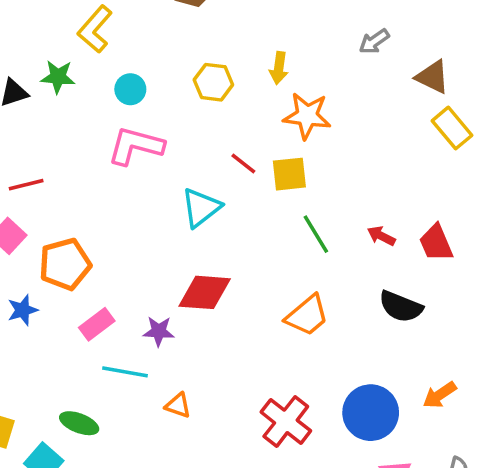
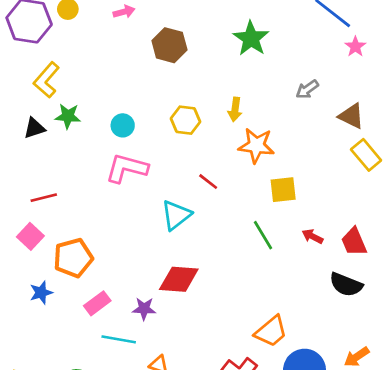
yellow L-shape: (95, 29) -> (46, 80), moved
yellow square: (289, 174) -> (283, 190), moved
black semicircle: (401, 307) -> (346, 285), moved
orange trapezoid: (307, 315) -> (271, 331), moved

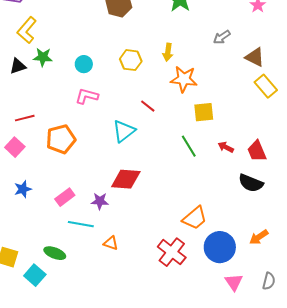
pink L-shape: (127, 168) -> (87, 96), size x0.7
orange pentagon: (73, 258) -> (61, 139), moved

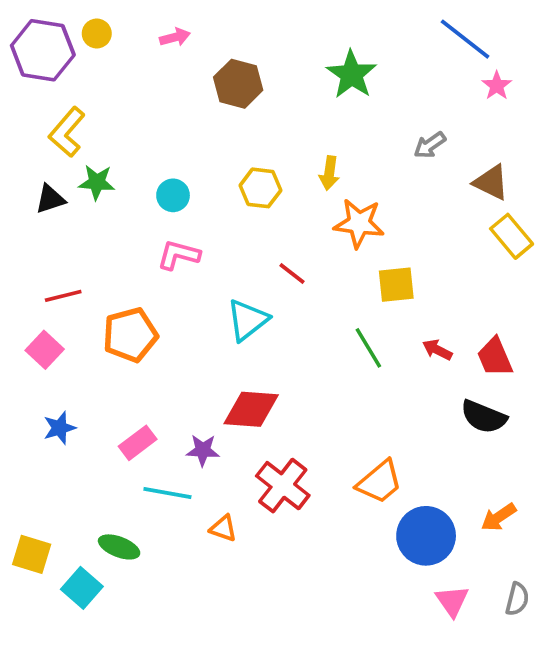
red cross: (172, 252) -> (283, 486), moved

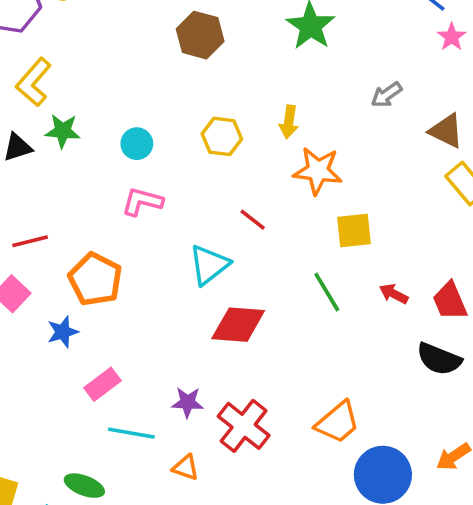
orange pentagon: (130, 335) -> (95, 279), turned -30
red diamond: (251, 409) -> (238, 325), moved
blue star: (60, 428) -> (63, 332), moved
purple star: (203, 450) -> (187, 402), moved

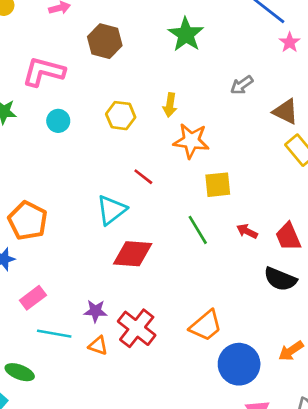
pink L-shape: (142, 202) -> (44, 72), moved, size x1.4
orange triangle: (186, 467) -> (98, 346), moved

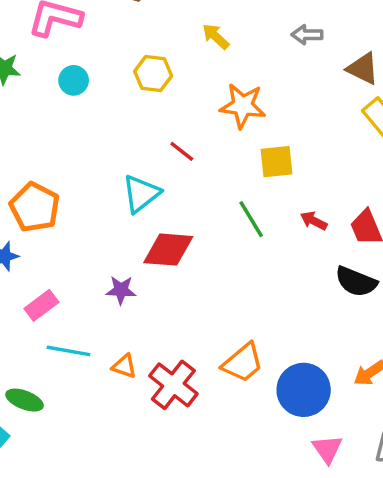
gray arrow: (242, 85) -> (307, 35), turned 35
yellow arrow: (170, 105) -> (216, 36), moved, turned 125
purple star: (95, 311) -> (121, 290), moved
orange trapezoid: (206, 326) -> (243, 363), moved
red cross: (137, 328) -> (173, 385), moved

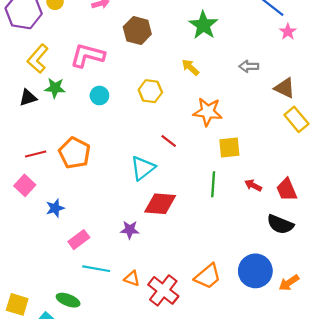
orange pentagon: (35, 207) -> (75, 153), moved
green line: (251, 219) -> (213, 184), turned 35
blue circle: (304, 390) -> (255, 271), moved

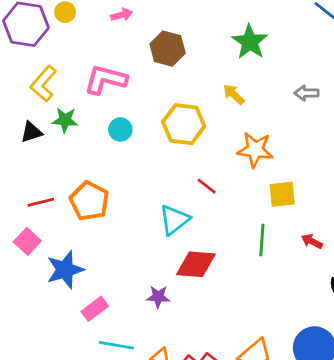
yellow hexagon: (150, 91) -> (184, 124), size x1.4
blue star: (55, 208) -> (65, 270), size x1.6

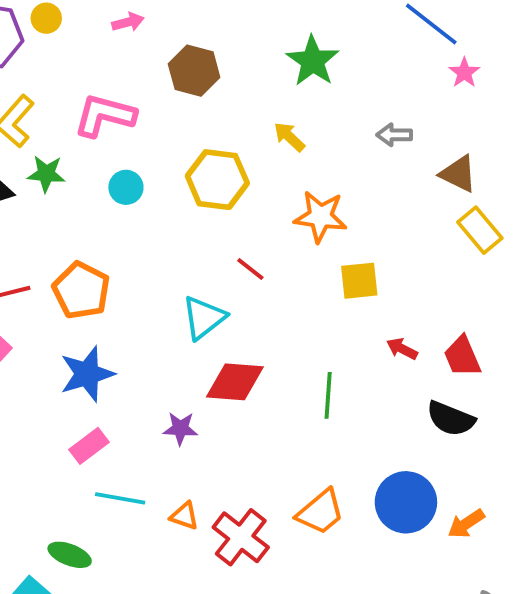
green line: (262, 240) -> (328, 395), moved
blue star: (65, 270) -> (87, 374), moved

